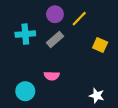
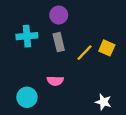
yellow line: (79, 19) -> (85, 53), moved
gray rectangle: (55, 40) -> (59, 42), turned -63

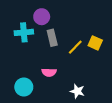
purple circle: (59, 15) -> (42, 17), moved
white star: (103, 102) -> (77, 91), moved

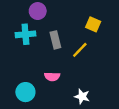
purple circle: (42, 17) -> (38, 11), moved
yellow square: (95, 43) -> (93, 24), moved

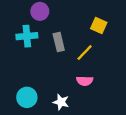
pink semicircle: (52, 77) -> (85, 81), moved
white star: (82, 96) -> (61, 102), moved

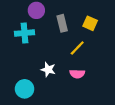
gray rectangle: (59, 42) -> (62, 23), moved
white star: (61, 102) -> (48, 70), moved

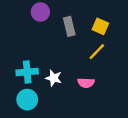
cyan cross: (25, 33) -> (27, 72), moved
yellow line: (77, 48) -> (97, 52), moved

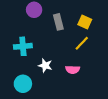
cyan cross: (27, 72) -> (23, 46), moved

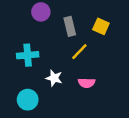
yellow line: (82, 43) -> (79, 52), moved

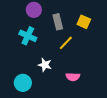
cyan cross: (28, 55) -> (28, 36), moved, turned 30
pink semicircle: (87, 83) -> (73, 77), moved

